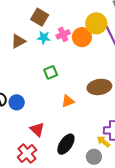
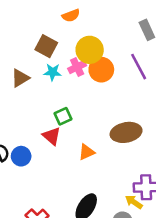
yellow circle: (96, 23) -> (90, 50), moved
red triangle: (37, 129) -> (52, 136), moved

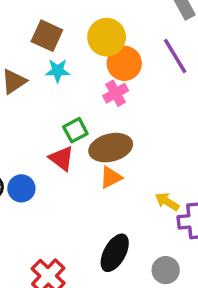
pink cross: (77, 67) -> (116, 93), moved
brown ellipse: (126, 132) -> (111, 148), moved
yellow arrow: (134, 202) -> (167, 202), moved

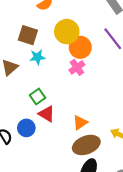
green square: (75, 130) -> (38, 96), moved
brown ellipse: (111, 148) -> (86, 145), moved
blue circle: (21, 188) -> (26, 128), moved

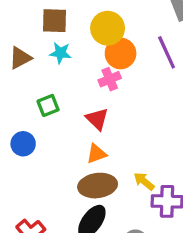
brown square: (28, 35) -> (55, 21), turned -30
red triangle: (47, 114) -> (97, 119), moved

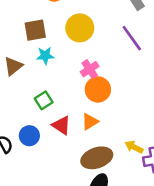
orange circle: (121, 53) -> (98, 89), moved
red triangle: (97, 119) -> (61, 125), moved
orange triangle: (96, 154) -> (90, 122), moved

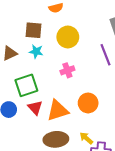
orange circle: (98, 89) -> (88, 103), moved
green square: (44, 100) -> (26, 85), size x1.6
orange triangle: (90, 122) -> (58, 110), size x1.6

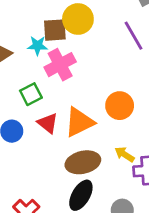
brown square: (33, 30) -> (55, 30), moved
pink cross: (67, 70) -> (60, 65), moved, size x1.5
green square: (26, 85) -> (31, 94), size x0.7

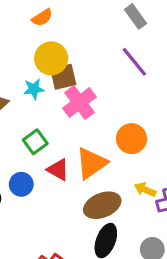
yellow circle: (78, 19) -> (51, 58), moved
brown square: (55, 30) -> (63, 77), moved
pink cross: (60, 65) -> (79, 103), moved

